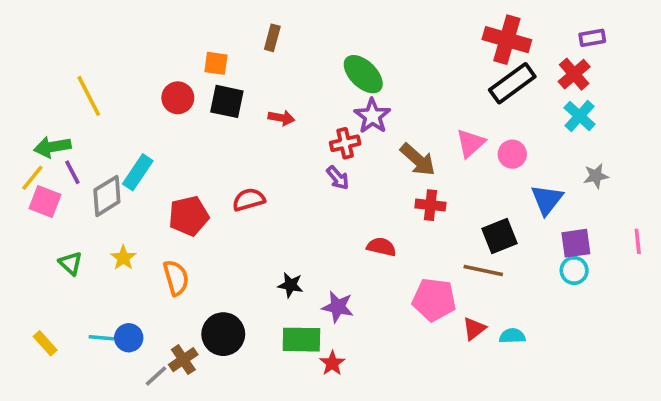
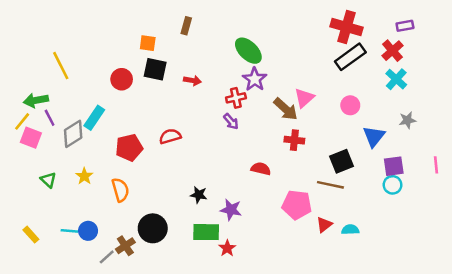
red circle: (178, 98) -> (122, 79), moved
pink triangle: (470, 143) -> (304, 98), moved

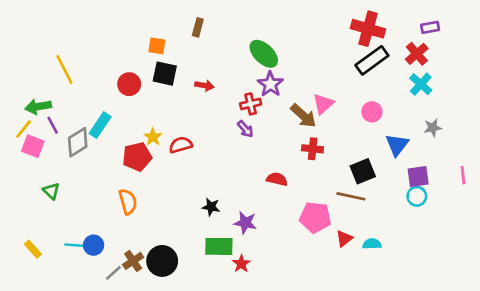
yellow star: (84, 176) -> (153, 137), moved
black circle: (153, 228) -> (162, 261), moved

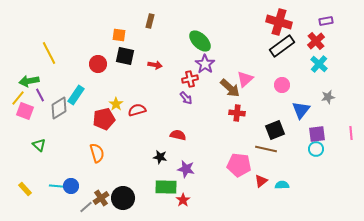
red semicircle: (277, 179) -> (178, 135), moved

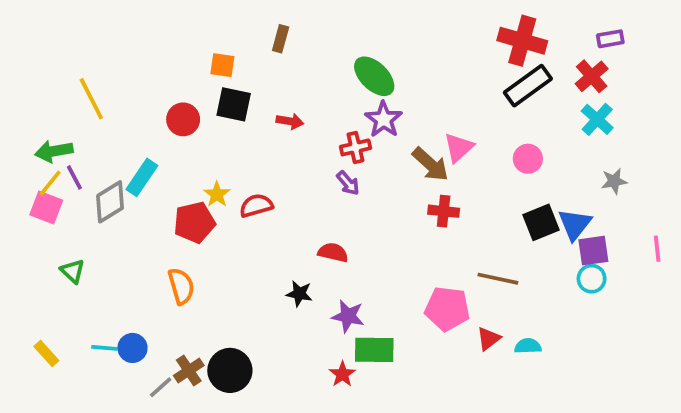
yellow line: (18, 98) -> (50, 183), moved
blue triangle: (301, 110) -> (575, 224), moved
black square: (275, 130) -> (541, 222), moved
green rectangle: (166, 187) -> (374, 350), moved

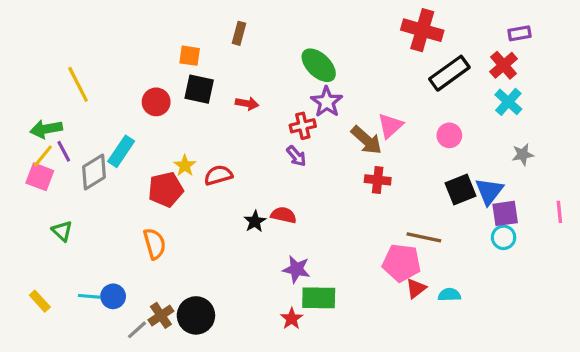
red cross: (522, 41) -> (422, 30), moved
black star: (299, 294) -> (255, 221), moved, turned 30
pink pentagon: (447, 309) -> (402, 263), moved

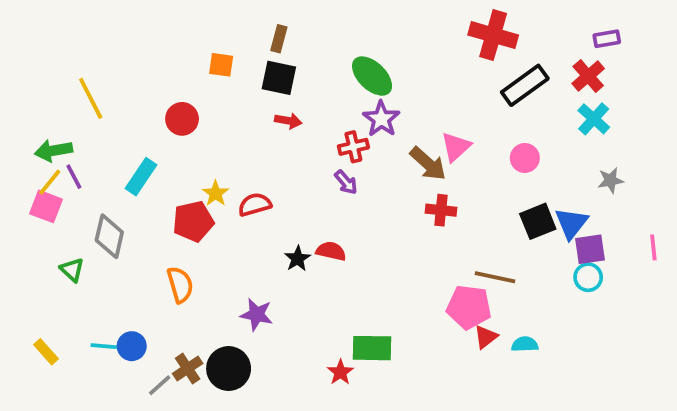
black square: (199, 89) -> (279, 78), moved
gray diamond: (94, 172) -> (109, 236), moved, turned -45
purple star: (296, 269) -> (257, 314), moved

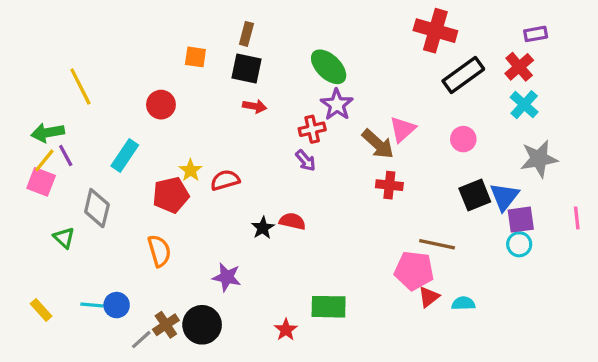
gray star: (610, 180) -> (539, 159), size x1.6
red star: (340, 372) -> (286, 330), moved

